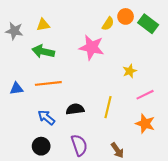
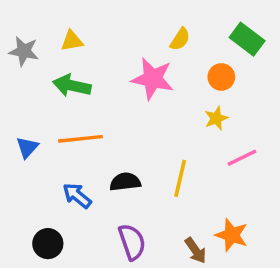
orange circle: (126, 16) -> (221, 77), moved
blue triangle: (16, 89) -> (27, 147), turned -40
orange star: (145, 124) -> (232, 235), moved
black circle: (41, 146) -> (48, 244), moved

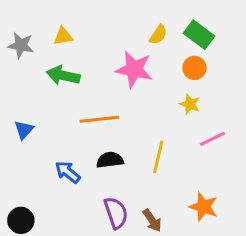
green rectangle: (247, 39) -> (199, 35), moved
yellow star: (216, 118) -> (190, 104), turned -30
orange line: (80, 139) -> (99, 119), moved
black circle: (48, 244) -> (21, 220), moved
brown arrow: (196, 250) -> (152, 220), moved

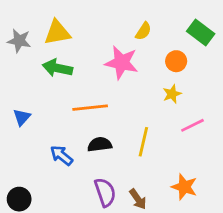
green rectangle: (199, 35) -> (201, 33), moved
yellow triangle: (63, 36) -> (57, 33), size x1.5
yellow star: (190, 104) -> (172, 94), turned 30

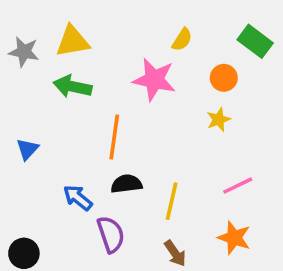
orange line: (90, 108) -> (114, 137), turned -76
pink line: (193, 125) -> (238, 186), moved
yellow line: (143, 142) -> (172, 201), moved
purple semicircle: (105, 192) -> (111, 234), moved

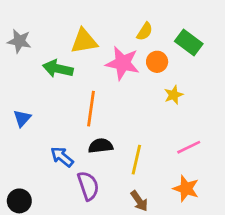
yellow triangle: (73, 41) -> (84, 41), moved
green rectangle: (255, 41) -> (189, 42), moved
orange circle: (224, 78) -> (157, 62), moved

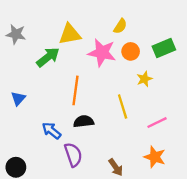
green rectangle: (189, 42) -> (164, 48), moved, turned -60
green arrow: (58, 69) -> (48, 57), turned 130
yellow line: (136, 160) -> (123, 106), moved, turned -30

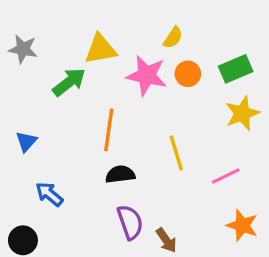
yellow star: (144, 79) -> (242, 113), moved, size x1.5
blue arrow: (51, 131) -> (49, 194), moved
purple semicircle: (73, 155) -> (130, 222), moved
orange star: (155, 157) -> (242, 225), moved

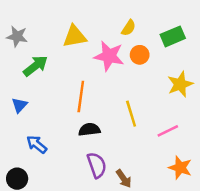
green rectangle: (236, 69) -> (173, 36), moved
green arrow: (69, 82) -> (35, 66), moved

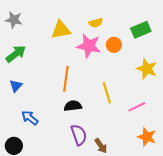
yellow semicircle: (129, 28) -> (96, 23), moved, turned 40
gray star: (17, 36) -> (14, 20), moved
green arrow: (35, 66) -> (16, 54), moved
yellow star: (180, 84) -> (147, 69), turned -30

